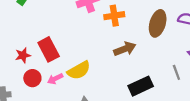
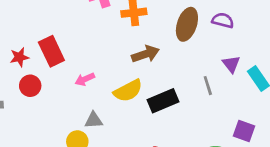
yellow semicircle: (79, 70) -> (128, 91), moved
pink arrow: (55, 79) -> (85, 79), moved

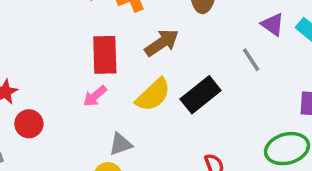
red rectangle: (51, 51) -> (105, 55), moved, turned 40

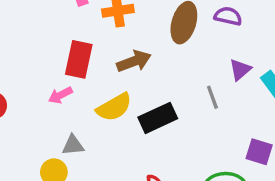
purple triangle: (273, 24) -> (240, 70), turned 30

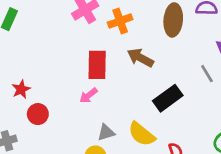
brown arrow: (134, 61) -> (140, 58), turned -120
yellow semicircle: (114, 107) -> (142, 134), moved, turned 80

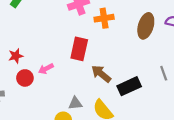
brown arrow: (140, 58) -> (101, 74), moved
pink arrow: (88, 96) -> (46, 69), moved

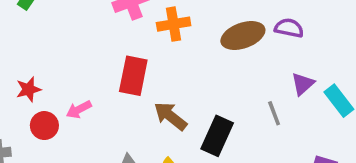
brown ellipse: (146, 26) -> (243, 35), turned 55
black rectangle: (129, 86) -> (217, 136), turned -40

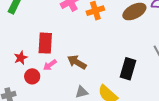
red rectangle: (133, 76) -> (45, 43), moved
brown arrow: (170, 116) -> (77, 62), moved

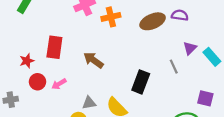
brown arrow: (77, 62) -> (93, 60), moved
pink arrow: (50, 65) -> (59, 84), moved

